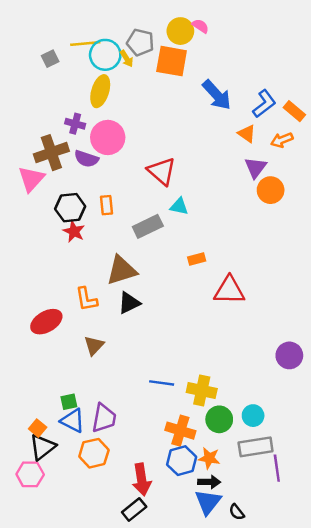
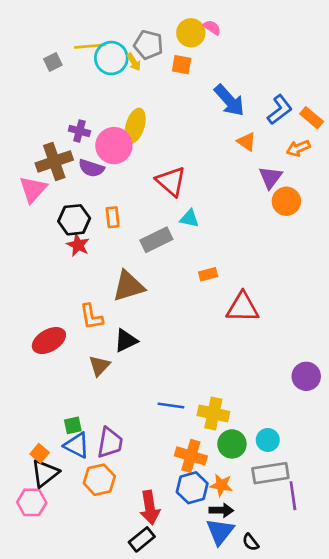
orange square: (172, 61) -> (182, 65), size x0.6
yellow ellipse: (100, 91) -> (135, 126), moved
orange triangle: (247, 134) -> (247, 142), moved
black triangle: (129, 303) -> (126, 341), moved

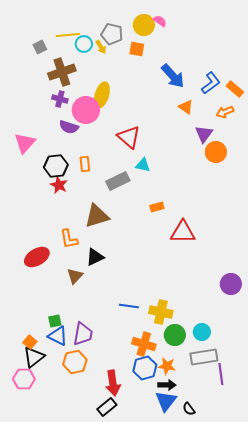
cyan circle: (111, 58) -> (84, 44), size x0.7
brown cross: (54, 161) -> (62, 72), moved

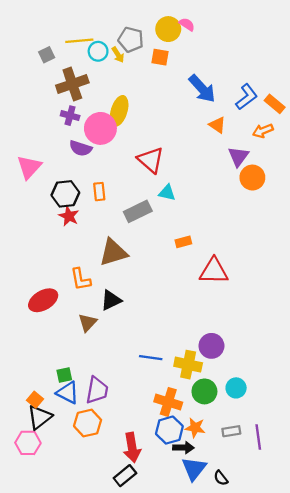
purple circle: (231, 284) -> (211, 346), moved
gray rectangle: (204, 357) -> (231, 431), moved, size x0.6
black arrow: (167, 385) -> (183, 448), moved

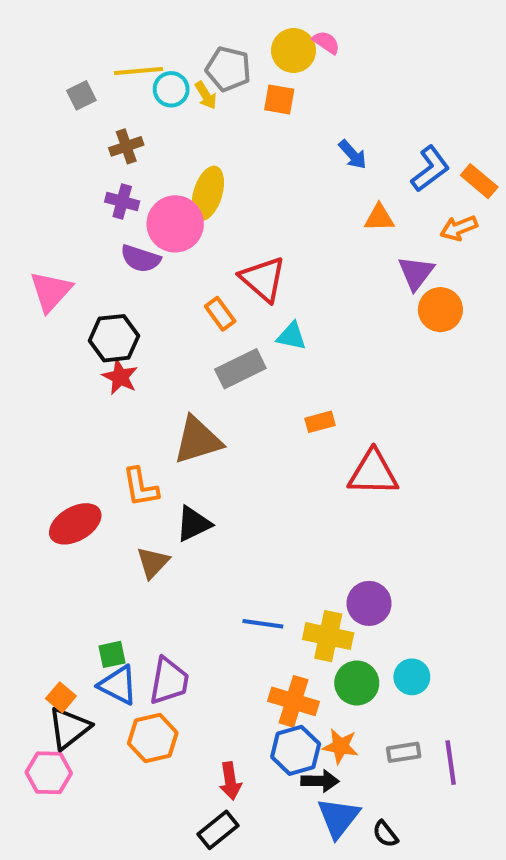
brown cross: (72, 84) -> (126, 146), size x0.6
blue arrow: (202, 89) -> (353, 155), size x0.6
orange triangle: (217, 125) -> (379, 218), turned -36
orange rectangle: (99, 192) -> (220, 314), moved, turned -30
red arrow: (132, 448) -> (230, 781), size x0.7

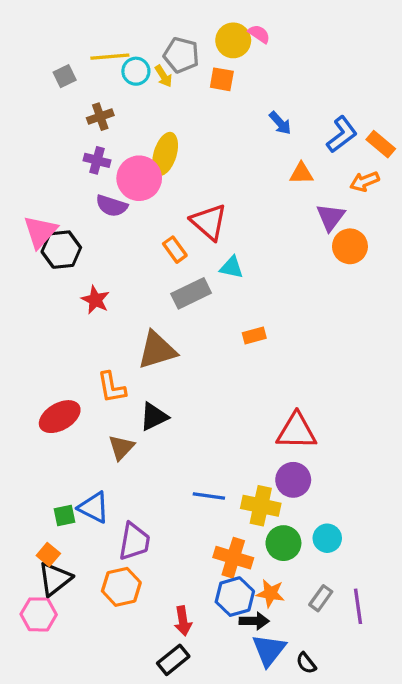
black hexagon: (114, 338) -> (61, 250), moved
red triangle: (373, 473) -> (296, 431), moved
green square: (112, 654) -> (65, 516), moved
blue triangle: (118, 685) -> (94, 507), moved
gray rectangle: (404, 752) -> (321, 598), turned -45

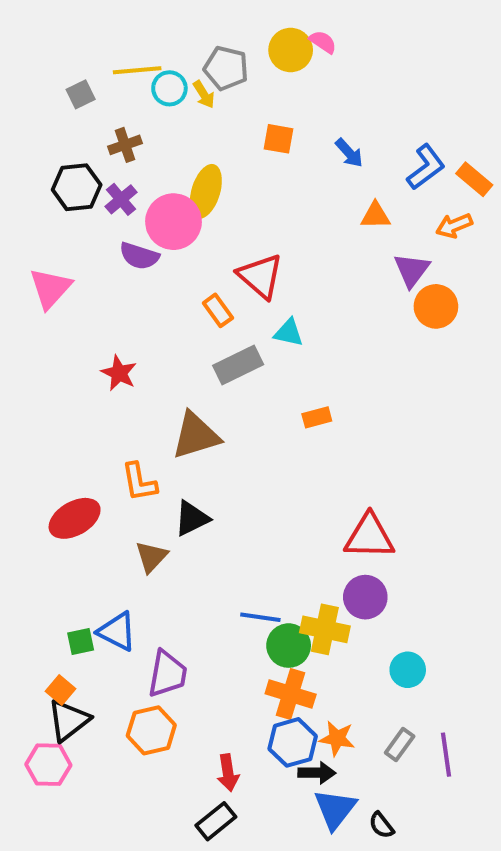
orange square: (222, 79) -> (278, 139), moved
purple cross: (97, 160) -> (121, 199), turned 35
black hexagon: (61, 250) -> (77, 187), moved
green circle: (283, 543) -> (289, 646), moved

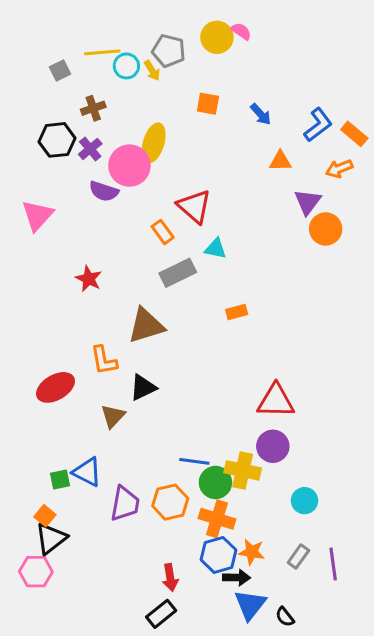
orange hexagon: (151, 730) -> (170, 502), moved

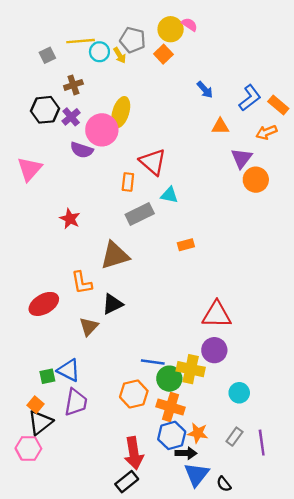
orange square: (208, 104) -> (163, 54), moved, turned 36
orange rectangle: (163, 232) -> (128, 182), turned 42
purple trapezoid: (125, 504) -> (76, 402), moved
red arrow: (170, 578) -> (134, 453), size x1.5

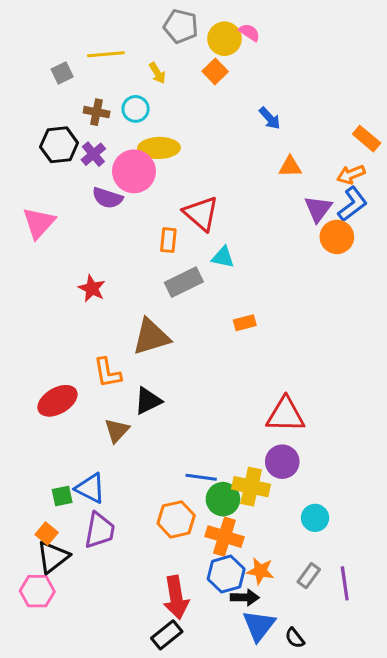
gray pentagon: (133, 40) -> (181, 26), moved
cyan circle: (99, 52) -> (136, 109), moved
brown cross: (73, 85) -> (97, 112), turned 30
blue L-shape: (250, 98) -> (352, 204), moved
yellow ellipse: (121, 112) -> (159, 148), turned 72

